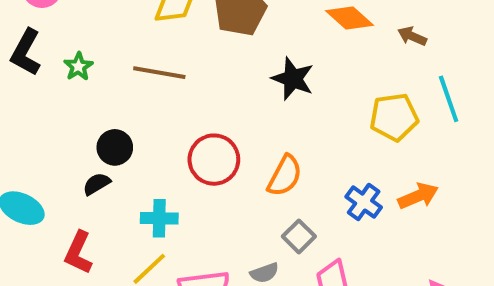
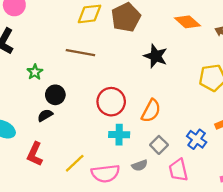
green star: (78, 67) -> (35, 72), moved
blue cross: (364, 202) -> (197, 139), moved
cyan cross: (159, 218) -> (119, 135), moved

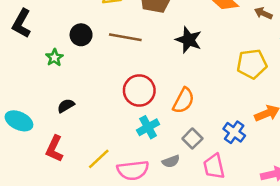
brown line: (80, 53) -> (125, 37), moved
black circle: (55, 95) -> (81, 35), moved
cyan cross: (119, 135) -> (148, 127), turned -30

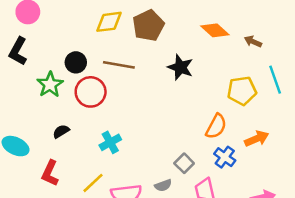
green star: (54, 58) -> (50, 85), size x1.5
red circle: (139, 90) -> (91, 92), moved
orange semicircle: (184, 101) -> (216, 126), moved
cyan cross: (148, 127) -> (110, 142), moved

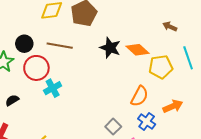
orange diamond: (215, 30) -> (137, 50), moved
cyan cross: (110, 142) -> (53, 88), moved

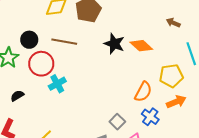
yellow pentagon: (161, 67) -> (171, 76), moved

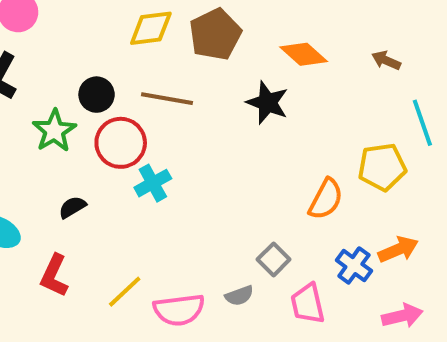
orange diamond: (141, 46) -> (304, 54), moved
orange arrow: (176, 102) -> (398, 249), moved
blue cross: (150, 117) -> (354, 266), moved

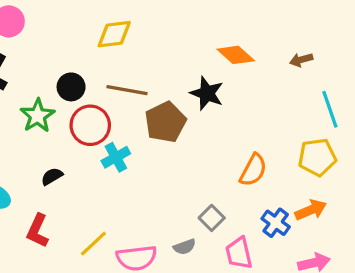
brown pentagon: (215, 34) -> (165, 122), moved
brown arrow: (386, 60) -> (301, 60), turned -40
yellow pentagon: (382, 167) -> (317, 157), moved

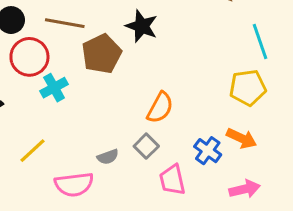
orange semicircle: (253, 170) -> (160, 108), moved
orange arrow: (311, 210) -> (242, 138), turned 48
yellow line: (93, 244) -> (33, 151), moved
gray semicircle: (185, 247) -> (108, 157), moved

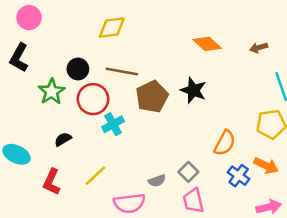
black star: (142, 26) -> (193, 90), moved
orange semicircle: (160, 108) -> (225, 143), moved
pink trapezoid: (172, 180) -> (193, 201), moved

